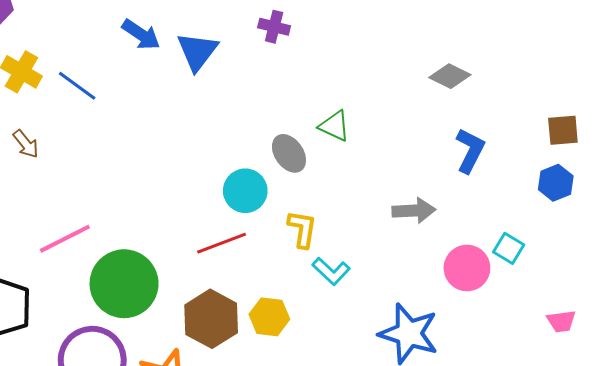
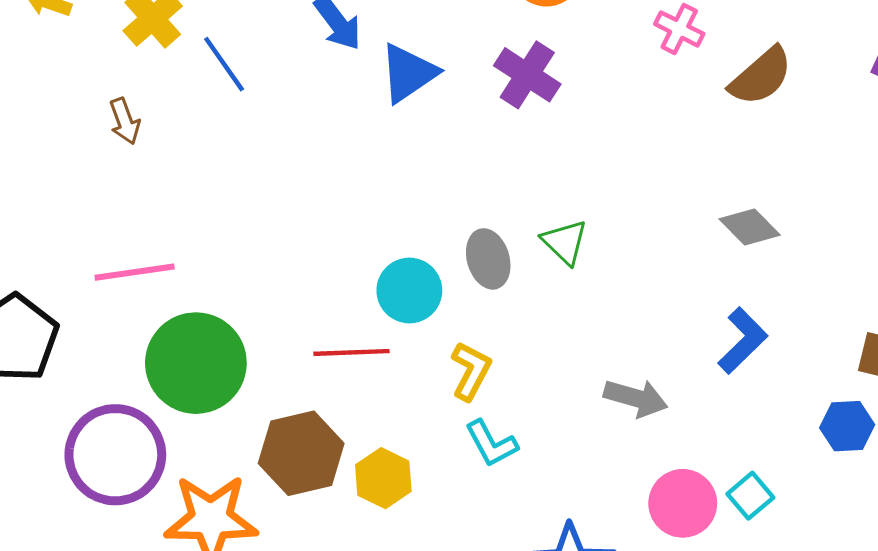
purple cross: (274, 27) -> (527, 75), size x1.4

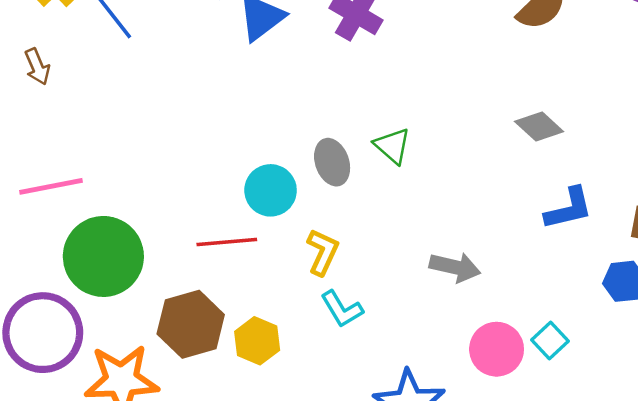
blue L-shape: (743, 341) -> (569, 209), moved, turned 34

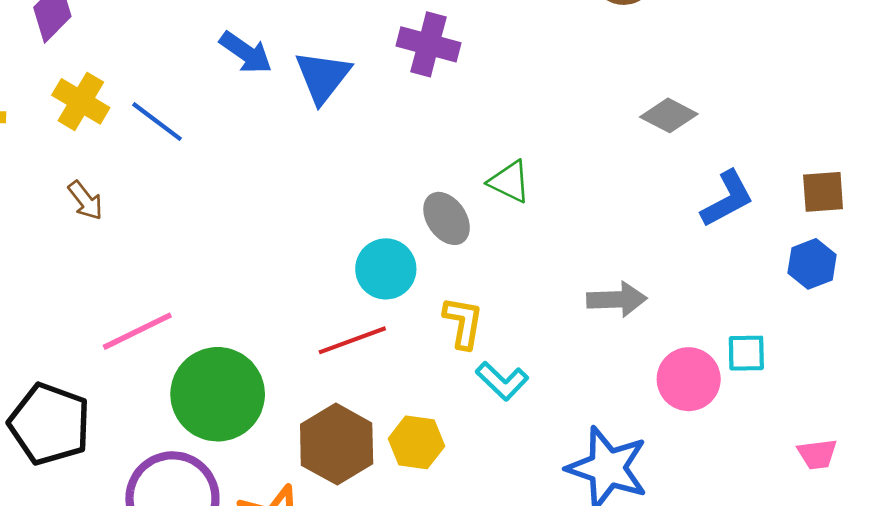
cyan square: (550, 340) -> (746, 353), turned -33

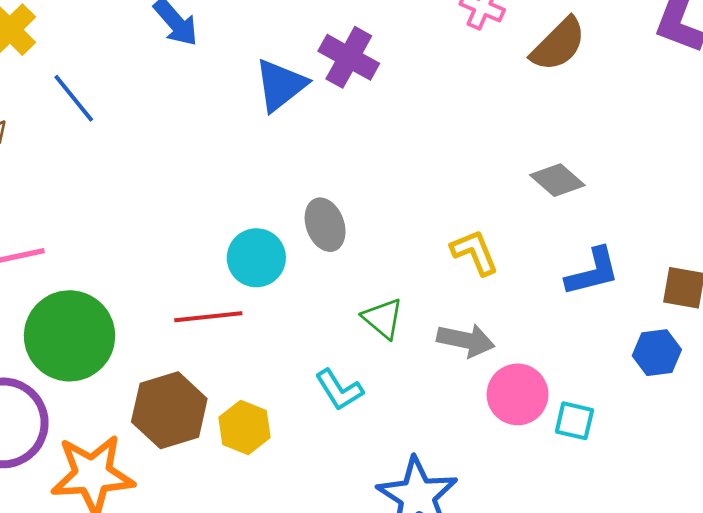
blue triangle: (323, 77) -> (281, 85), moved
blue line: (157, 122) -> (74, 98), moved
green triangle: (510, 182) -> (383, 318), moved
yellow L-shape: (463, 323) -> (475, 252), moved, turned -46
pink circle: (689, 379) -> (518, 394), moved

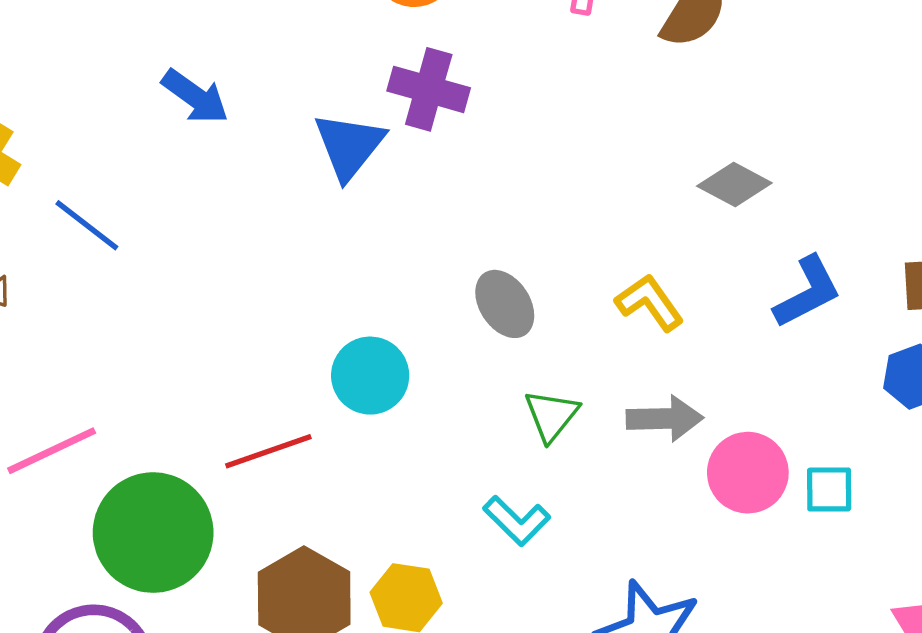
gray ellipse: (325, 225) -> (505, 304), moved
red line: (208, 317) -> (268, 451), moved
green triangle: (383, 318) -> (551, 415), turned 42

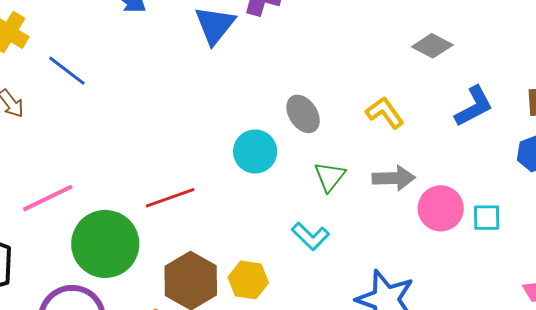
cyan circle: (370, 376) -> (255, 151), moved

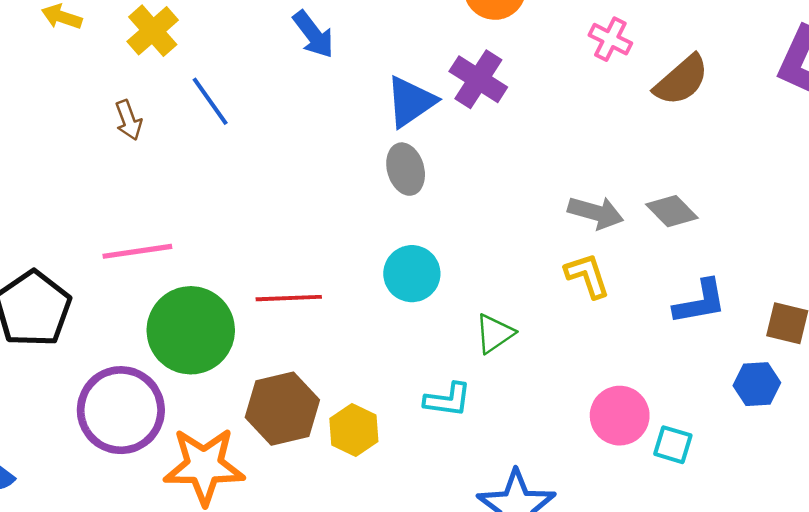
gray ellipse: (303, 114) -> (406, 169), moved
gray arrow: (394, 178) -> (596, 213), moved
cyan L-shape: (310, 236) -> (448, 400), turned -54

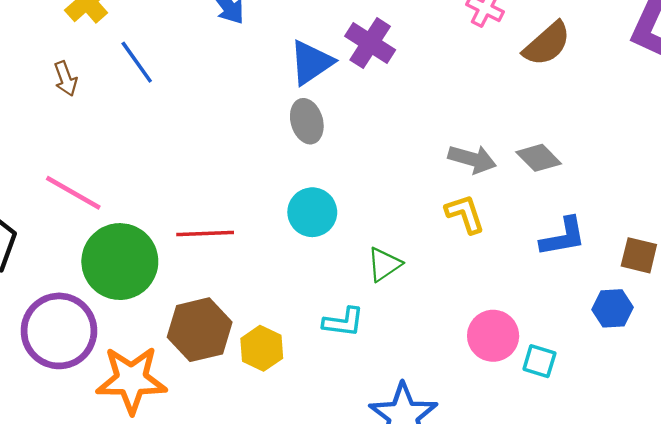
pink line: (137, 251) -> (73, 193), turned 38

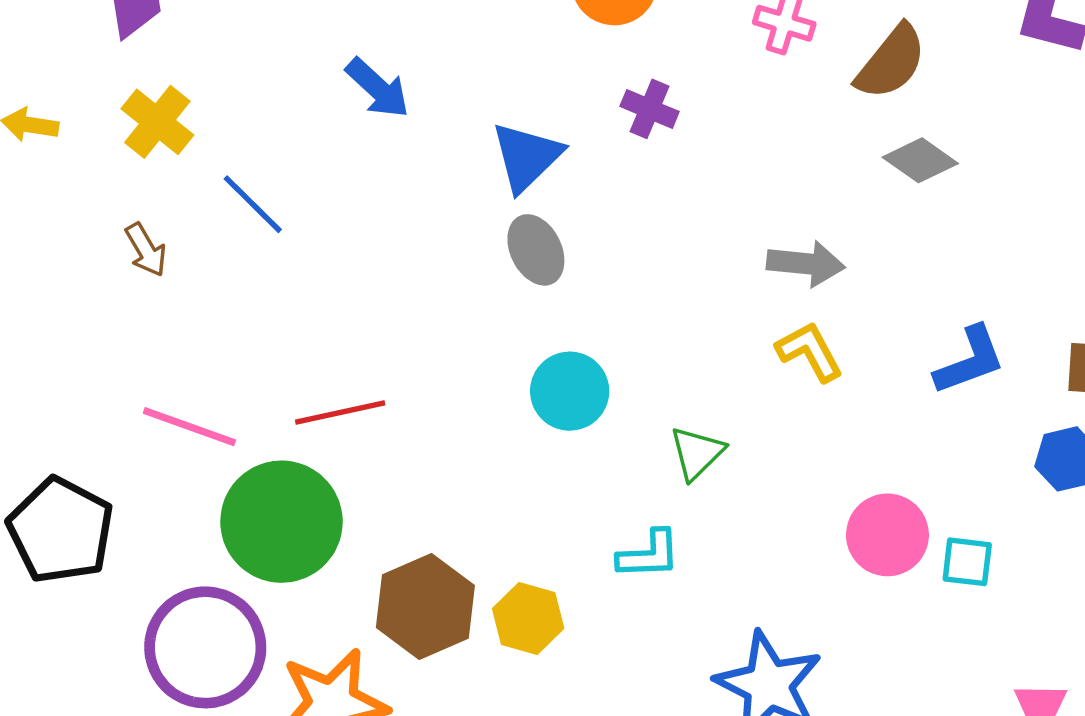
purple cross: (370, 43) -> (650, 109), moved, size x0.7
gray diamond: (539, 158) -> (920, 160), moved
red line: (205, 233) -> (340, 413), moved

